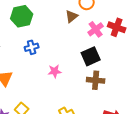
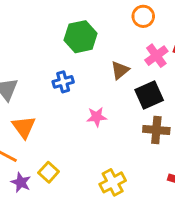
green hexagon: (22, 16) -> (81, 37), moved
brown triangle: (72, 16) -> (120, 70), moved

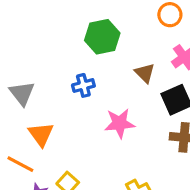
brown triangle: (120, 70) -> (145, 73), turned -36
pink star: (97, 117) -> (120, 123), size x1.4

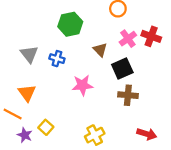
blue cross: (83, 85) -> (57, 59), turned 32
gray triangle: (22, 93) -> (29, 54), moved

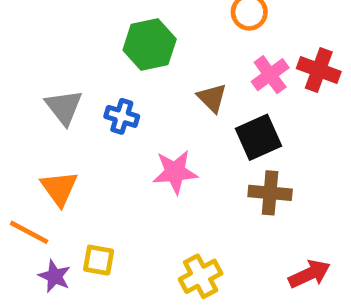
yellow square: (46, 127) -> (99, 260), turned -32
red arrow: (147, 134) -> (309, 274), turned -42

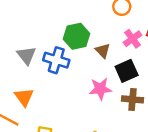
green hexagon: (150, 45) -> (77, 36), moved
blue cross: (122, 116) -> (56, 60), size x1.5
pink star: (175, 172) -> (100, 89), moved

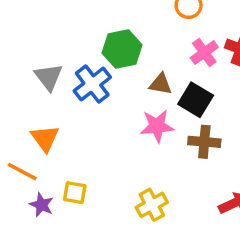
brown triangle: (103, 51) -> (161, 84), moved, turned -35
blue cross: (56, 60) -> (92, 84), turned 35
black square: (127, 71) -> (196, 100), turned -35

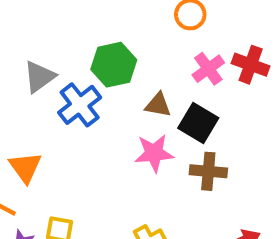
gray triangle: (48, 77) -> (39, 77), moved, turned 32

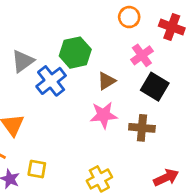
red cross: (251, 65) -> (172, 27), moved
brown triangle: (158, 105) -> (106, 81), turned -42
black square: (198, 123) -> (155, 87), moved

